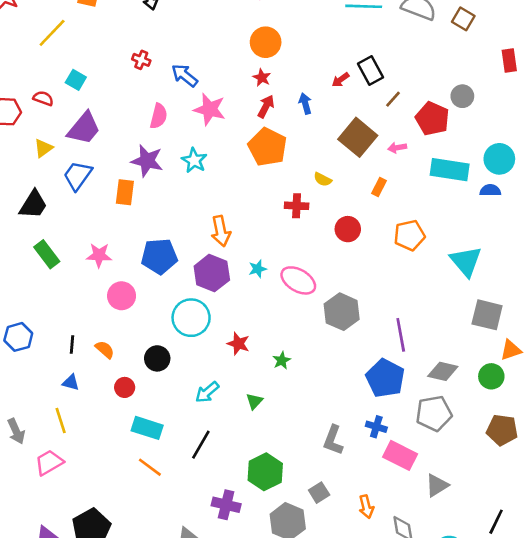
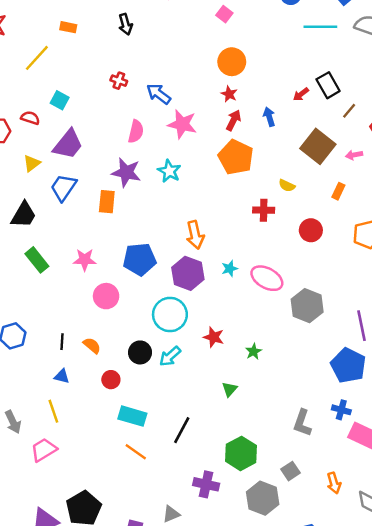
cyan arrow: (207, 392) -> (170, 356), moved

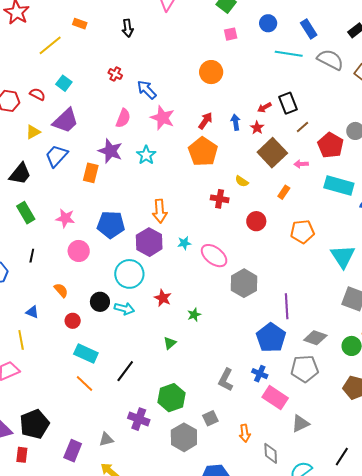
pink square: (224, 14) -> (231, 34), moved, turned 32
red star: (229, 94) -> (257, 128), moved
black line: (62, 342) -> (32, 256), moved
cyan arrow: (170, 356) -> (124, 309), turned -132

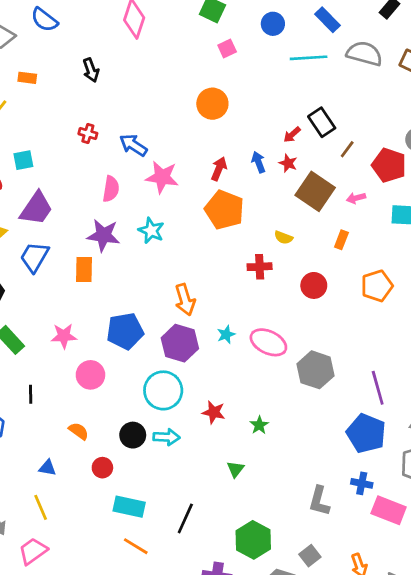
cyan square: (64, 83) -> (23, 160), turned -35

